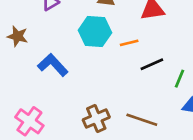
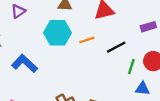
black line: (152, 64) -> (116, 47), moved

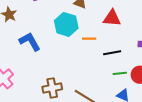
green line: (131, 66) -> (120, 73), turned 48

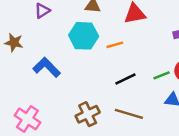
black line: (112, 53) -> (125, 79), moved

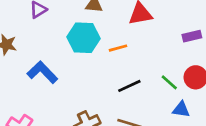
green line: (161, 75) -> (169, 82), turned 63

